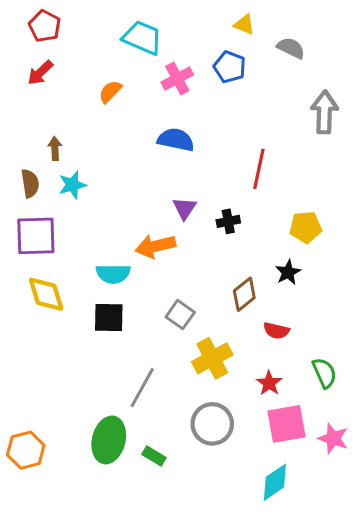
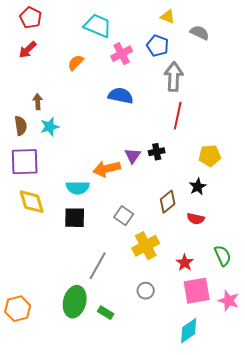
gray arrow: (324, 112) -> (174, 77), moved
purple triangle: (185, 208) -> (133, 156), moved
red semicircle: (276, 331) -> (196, 219), moved
gray circle: (212, 424) -> (146, 291), size x0.6

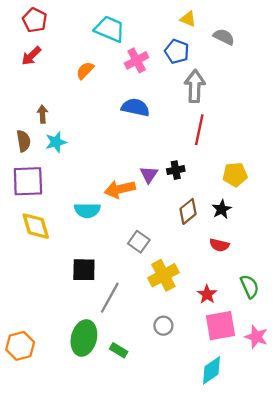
brown diamond: (168, 202) -> (188, 211), moved
black square: (75, 218) -> (84, 270), moved

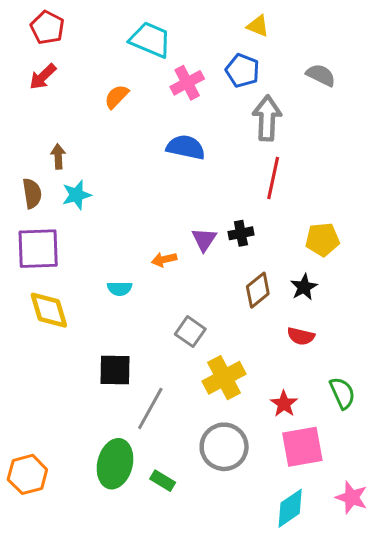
gray semicircle: (224, 37) -> (321, 75), moved
orange arrow: (120, 189) -> (164, 259), size x0.6
cyan semicircle: (87, 210) -> (120, 289), size x0.7
gray circle: (163, 326) -> (224, 447), size x1.8
pink star: (256, 337) -> (352, 497), moved

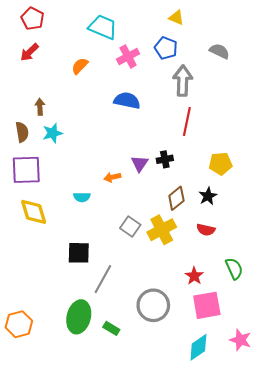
yellow cross: (224, 378) -> (162, 230), moved

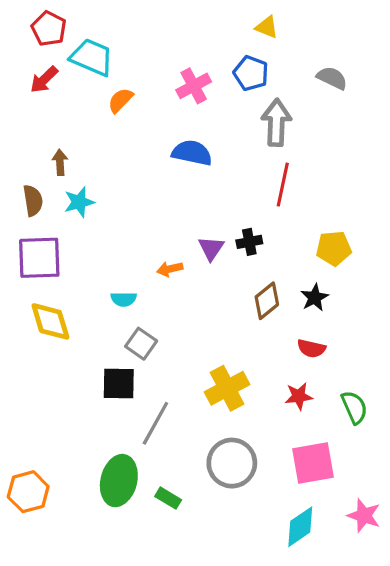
cyan trapezoid: (103, 27) -> (92, 57), moved
gray square: (130, 227) -> (141, 344), moved
yellow cross: (162, 230) -> (227, 388), moved
red star: (194, 276) -> (299, 396), moved, turned 30

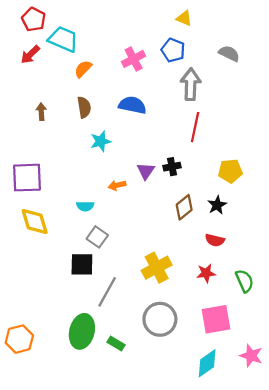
brown semicircle: (33, 200) -> (84, 107), moved
cyan star: (79, 202) -> (101, 141), moved

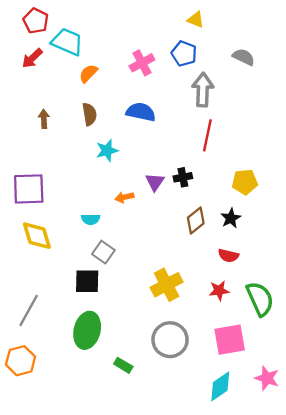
green semicircle: (245, 281) -> (260, 299), size x1.4
gray line: (107, 292) -> (29, 310), moved
green ellipse: (82, 331) -> (87, 330), moved

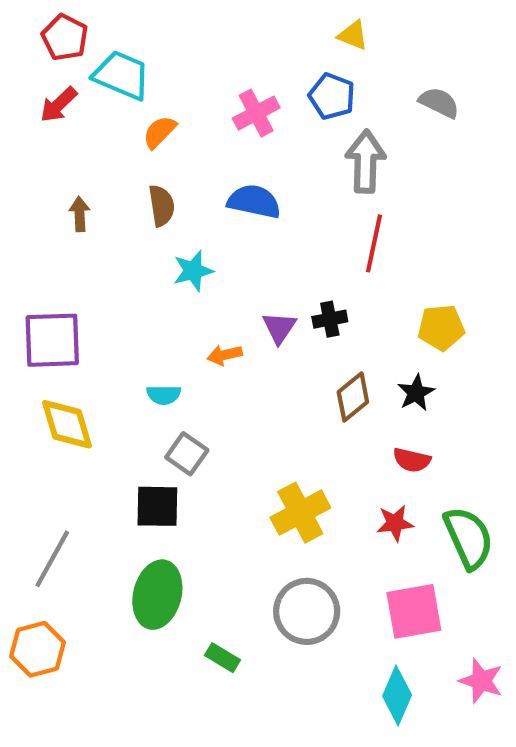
cyan diamond: (220, 386) -> (397, 696), turned -32

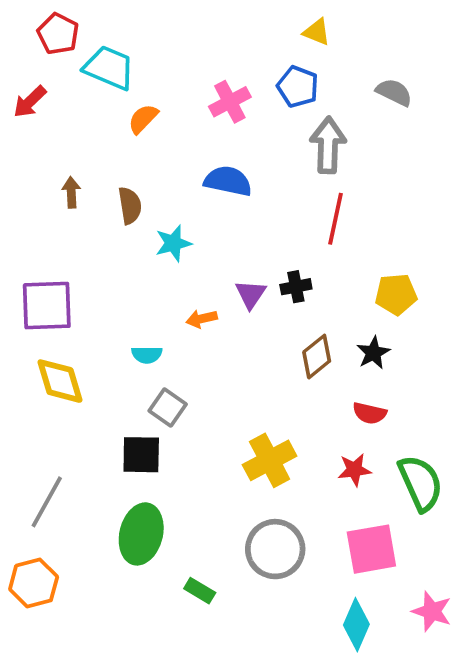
red arrow: (59, 105) -> (30, 102), moved
brown semicircle: (162, 206) -> (130, 206), moved

